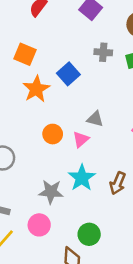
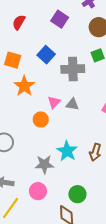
gray cross: (103, 52) -> (73, 69), moved, size x1.6
blue square: (68, 74) -> (46, 55), moved
pink triangle: (81, 139) -> (54, 102), moved

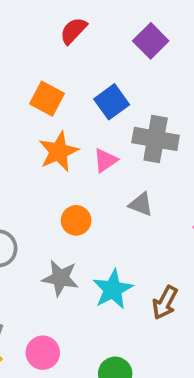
pink triangle: (54, 102) -> (105, 160), moved
gray star: (44, 164) -> (60, 278), moved

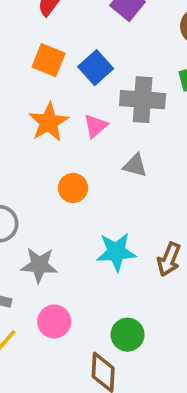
orange square: (47, 99) -> (49, 60), moved
gray star: (60, 278) -> (39, 265), moved
cyan star: (113, 289) -> (116, 252), turned 30

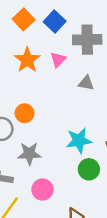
orange square: (49, 60) -> (24, 19), turned 30
orange circle: (73, 188) -> (25, 113), moved
green circle: (128, 335) -> (89, 169), moved

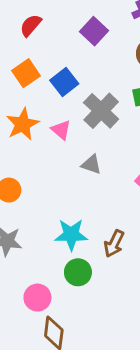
gray cross: (87, 40) -> (101, 111), turned 36
pink triangle: (58, 60) -> (61, 130), turned -42
pink circle: (42, 190) -> (37, 298), moved

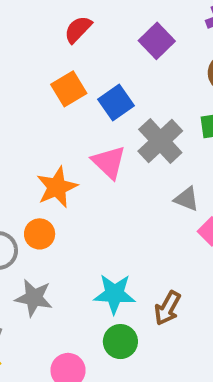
orange star: (23, 124) -> (57, 187), moved
pink triangle: (61, 130) -> (109, 162), size x1.4
gray triangle: (91, 164) -> (187, 199), moved

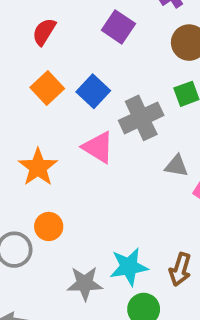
gray cross: (160, 141) -> (141, 118), turned 30
orange star: (57, 187) -> (38, 167), moved
gray star: (34, 298) -> (85, 283), moved

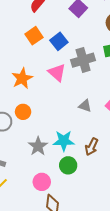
gray triangle: (176, 166) -> (85, 106), moved
gray star: (85, 283) -> (38, 146), turned 30

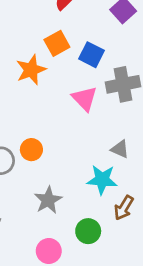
blue square: (59, 41) -> (91, 55), turned -30
orange star: (22, 78) -> (31, 70), moved
cyan star: (64, 141) -> (102, 180), moved

